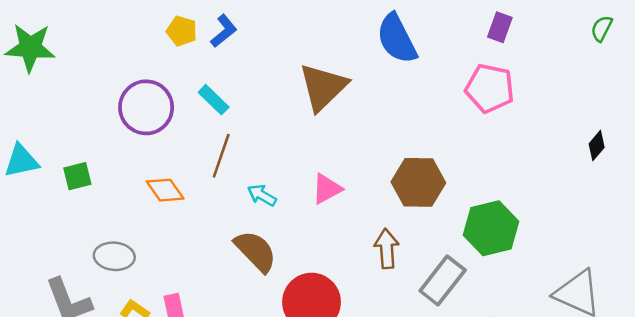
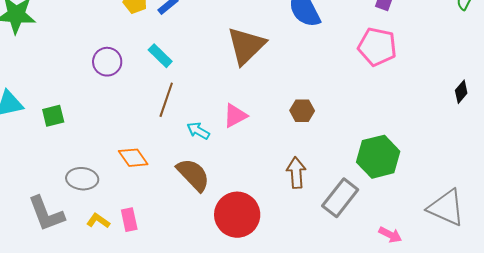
purple circle: (146, 107) -> (107, 62), size x0.7
brown hexagon: (418, 182) -> (302, 111), moved, size x0.6
pink triangle: (327, 189) -> (235, 116), moved
orange diamond: (165, 190) -> (133, 158), moved

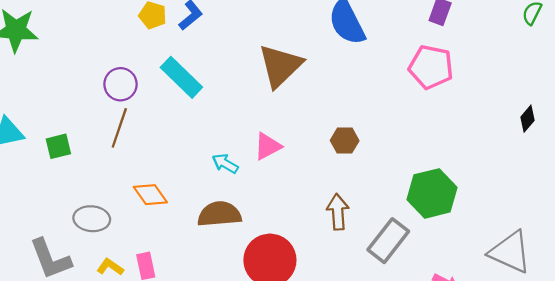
cyan rectangle: (160, 56) -> (181, 77), size x1.5
brown line: (166, 100) -> (119, 128), moved
brown semicircle: (193, 175) -> (219, 214), turned -51

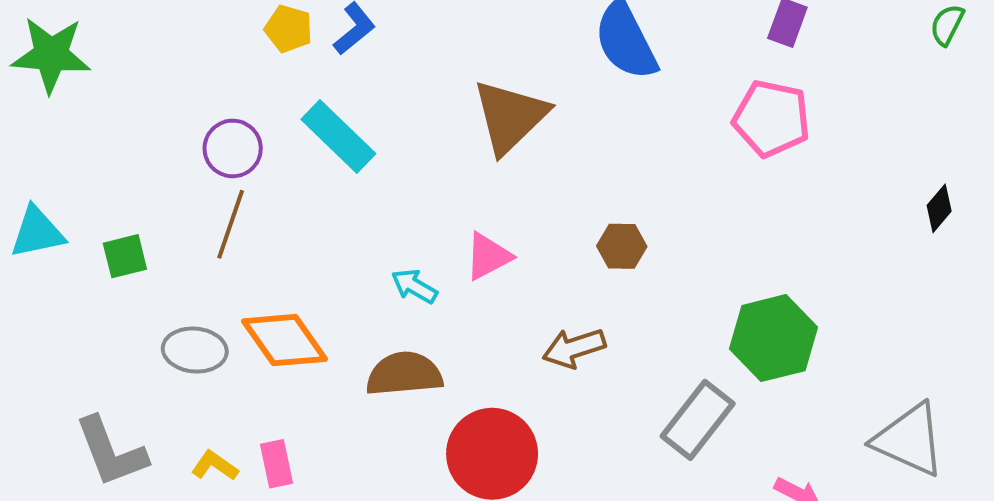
orange diamond: (150, 195) -> (285, 340), size x1.4
brown arrow: (338, 212) -> (574, 348), moved, turned -104
gray ellipse: (92, 219) -> (195, 350), moved

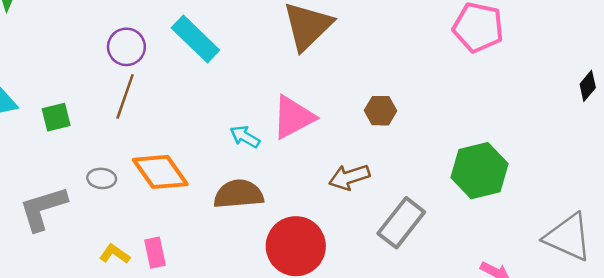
pink triangle: (488, 256) -> (293, 117), size x1.4
gray ellipse: (195, 350) -> (102, 178), size x0.7
gray rectangle: (698, 420) -> (401, 223), moved
gray L-shape: (111, 452) -> (43, 208), moved, turned 94

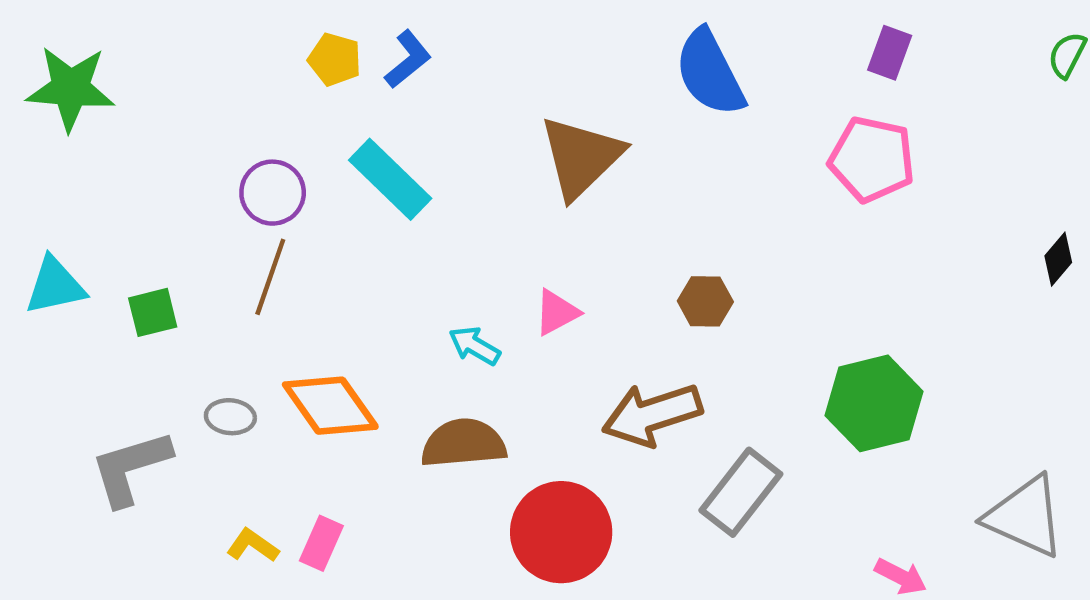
pink triangle: (293, 117) -> (557, 312), size x0.6
brown arrow: (349, 177) -> (652, 414), size x1.4
pink rectangle: (155, 253) -> (321, 543), turned 36

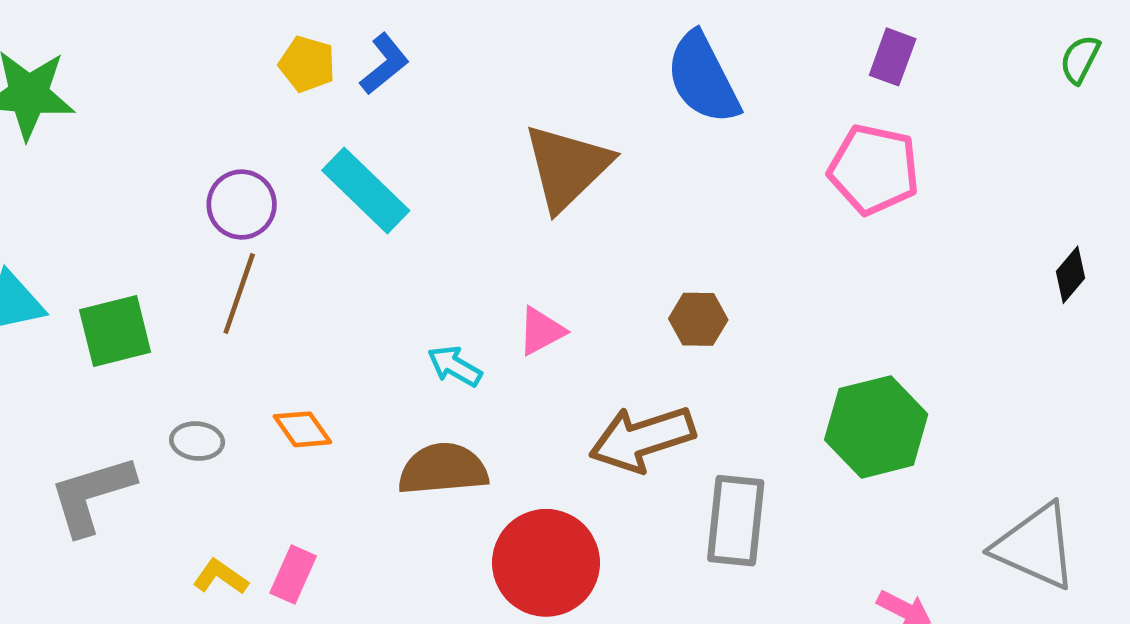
green square: (153, 312) -> (115, 331), size x1.4
orange diamond: (330, 406) -> (302, 429), size x0.6
gray rectangle: (741, 492) -> (736, 521), turned -32

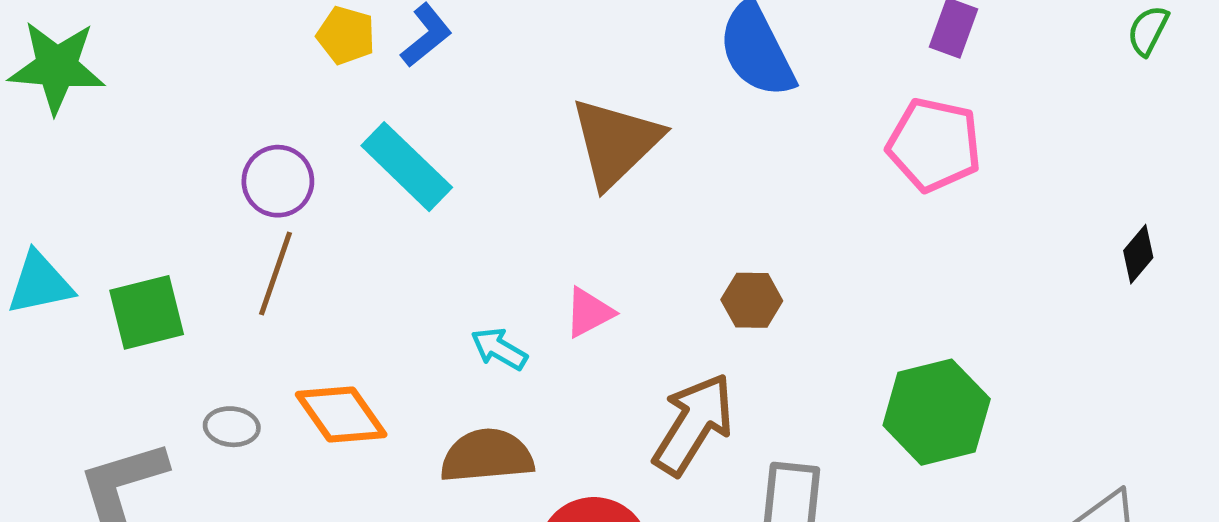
orange diamond: (302, 429) -> (341, 414), size x1.5
brown arrow: (642, 439) -> (693, 424), turned 140

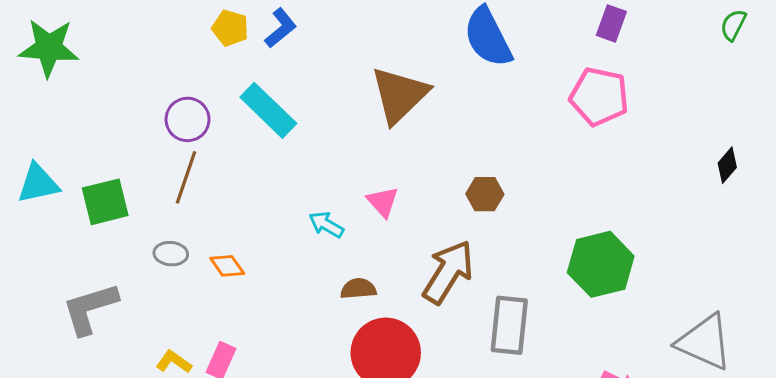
pink triangle: (589, 312) -> (383, 202), turned -44
orange diamond: (341, 414) -> (227, 266), size x0.6
gray ellipse: (232, 427) -> (171, 254), moved
brown semicircle: (487, 456) -> (358, 289), moved, size x0.6

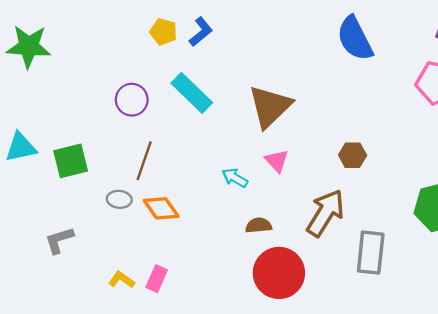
brown triangle: (399, 95) -> (270, 106), moved
brown line: (186, 177) -> (144, 161), moved
orange diamond: (227, 266) -> (161, 208), size x1.4
gray L-shape: (90, 308) -> (59, 240), size x0.7

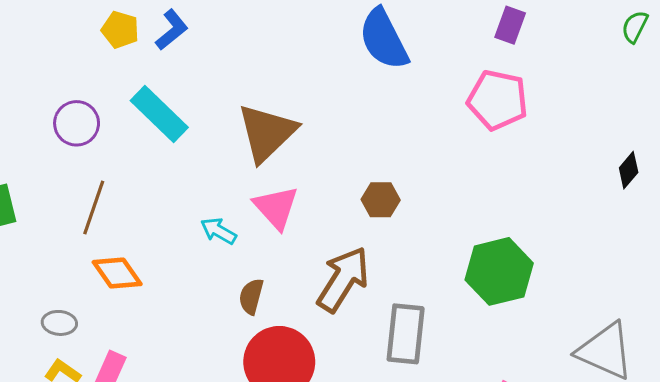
pink triangle: (277, 161) -> (276, 208), size x1.4
gray ellipse: (119, 199) -> (59, 323), moved
brown semicircle: (259, 225) -> (251, 296), turned -70

